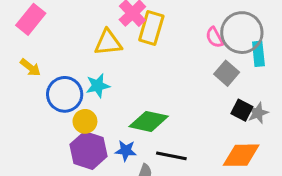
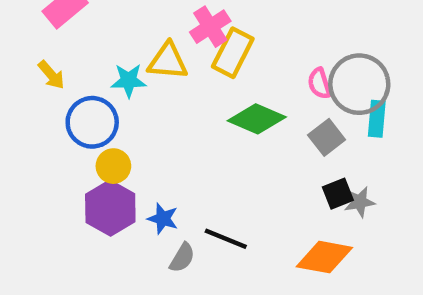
cyan star: (98, 86) -> (129, 81), moved
black square: (242, 110) -> (338, 194), turned 30
green diamond: (149, 121) -> (257, 119), moved

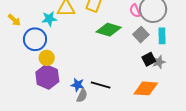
cyan rectangle: (377, 119) -> (162, 36), moved
blue star: (163, 219) -> (78, 85), moved

